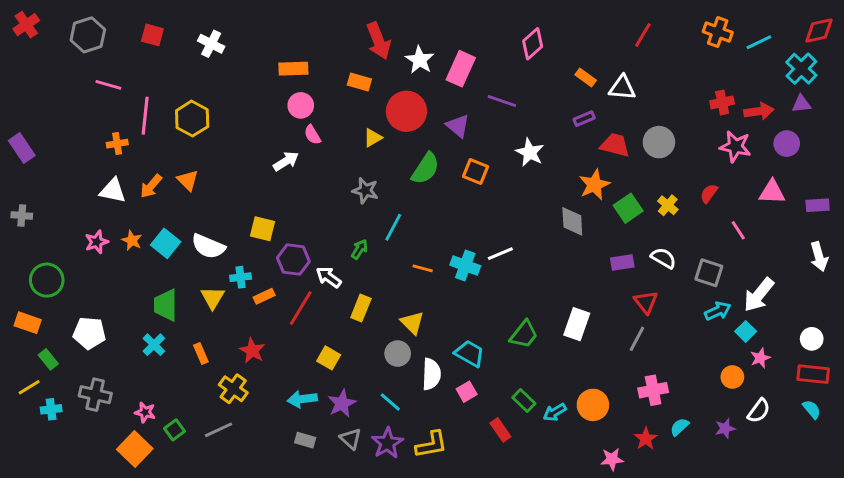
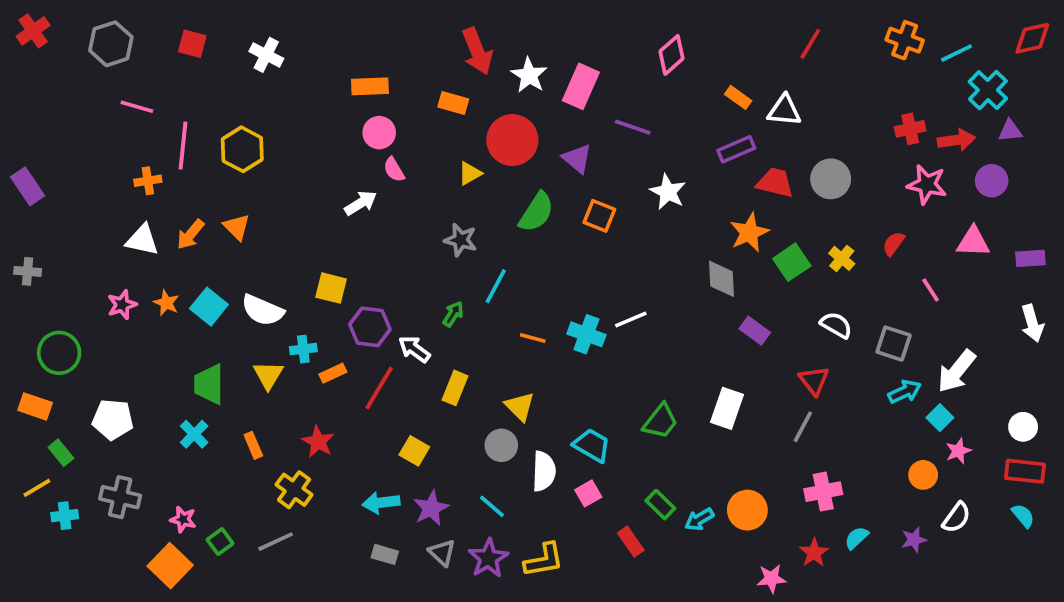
cyan cross: (801, 69) -> (988, 90), moved
purple rectangle: (584, 119) -> (736, 149), size x1.4
purple rectangle: (622, 262) -> (755, 331), moved, turned 45

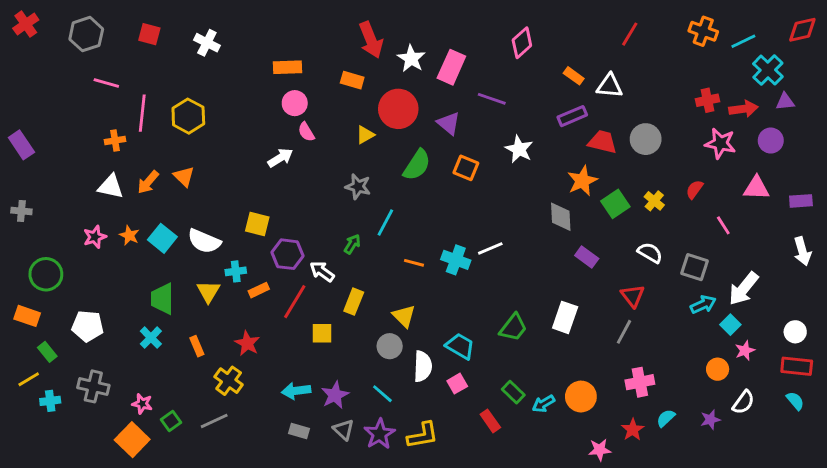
yellow square: (414, 451) -> (322, 333), moved, turned -30

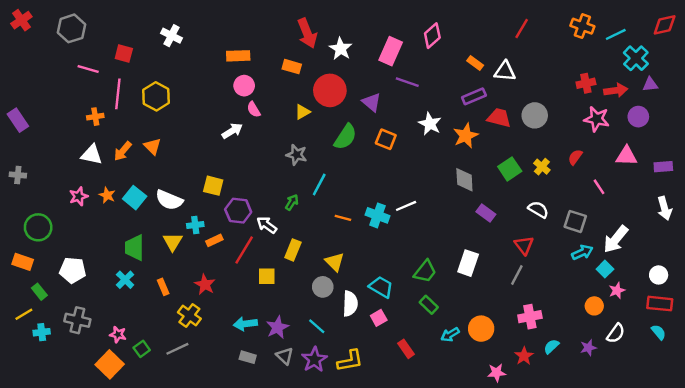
red square: (149, 34) -> (124, 53), moved
pink rectangle: (451, 67) -> (391, 51), moved
orange star: (582, 181) -> (466, 136), moved
green rectangle: (513, 392) -> (429, 305), moved

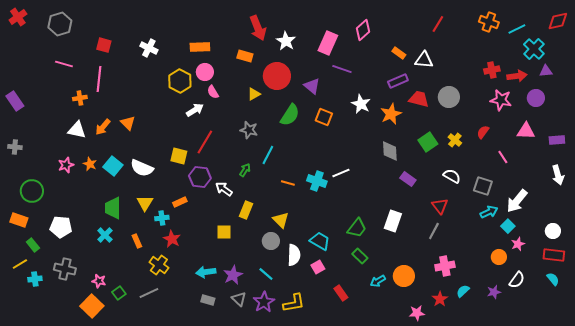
white cross: (171, 36) -> (149, 48), moved
pink line: (88, 69) -> (64, 64), moved
yellow hexagon: (156, 96) -> (180, 81), moved
cyan cross: (195, 225) -> (162, 218), moved
red line: (244, 250) -> (205, 142), moved

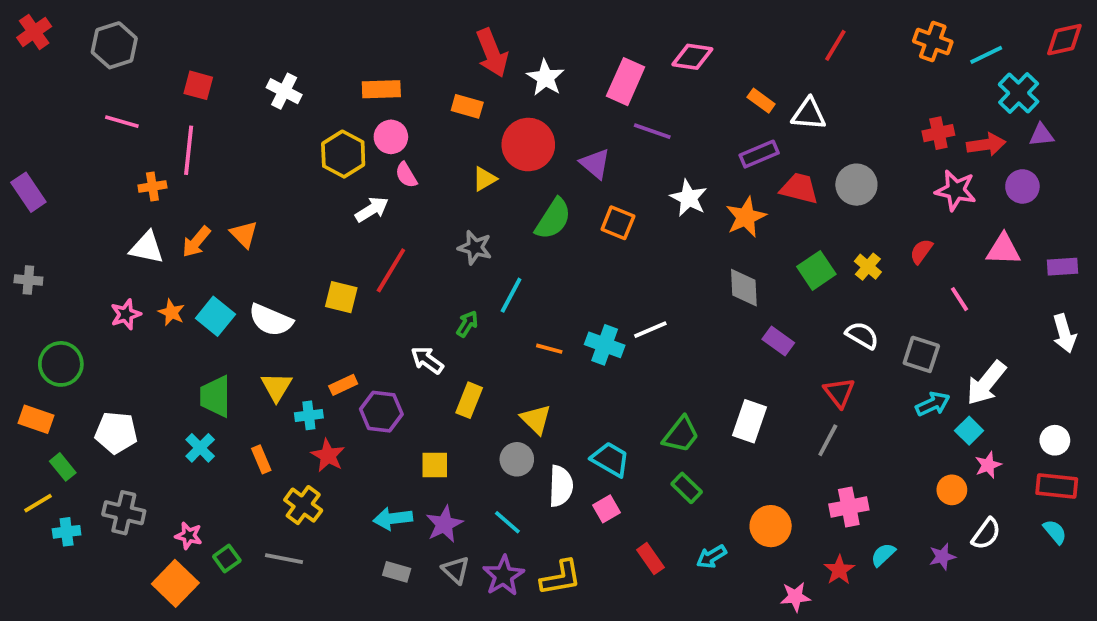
pink diamond: (363, 30) -> (692, 57), turned 50
purple hexagon: (200, 177) -> (381, 412), moved
yellow square: (224, 232) -> (435, 465), moved
cyan arrow: (378, 281) -> (711, 557), moved
gray line: (149, 293) -> (284, 559), turned 36

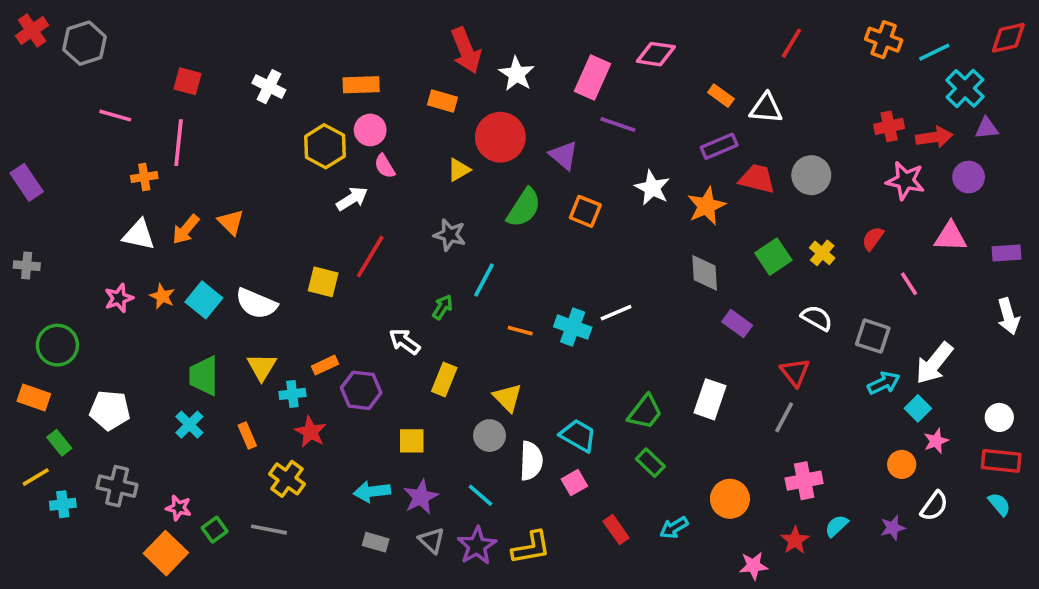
gray hexagon: (114, 45) -> (85, 43), moved

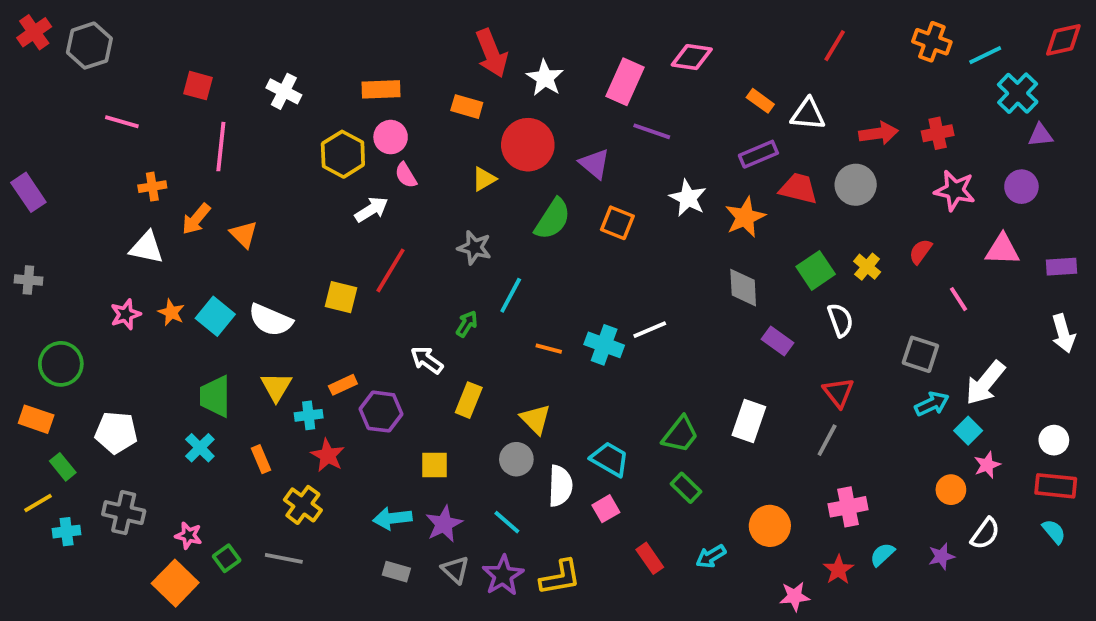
red arrow: (934, 137) -> (879, 133), moved
pink line: (179, 143) -> (221, 147), moved
orange arrow: (186, 229) -> (196, 219), moved
white semicircle: (817, 318) -> (840, 320), moved, turned 40

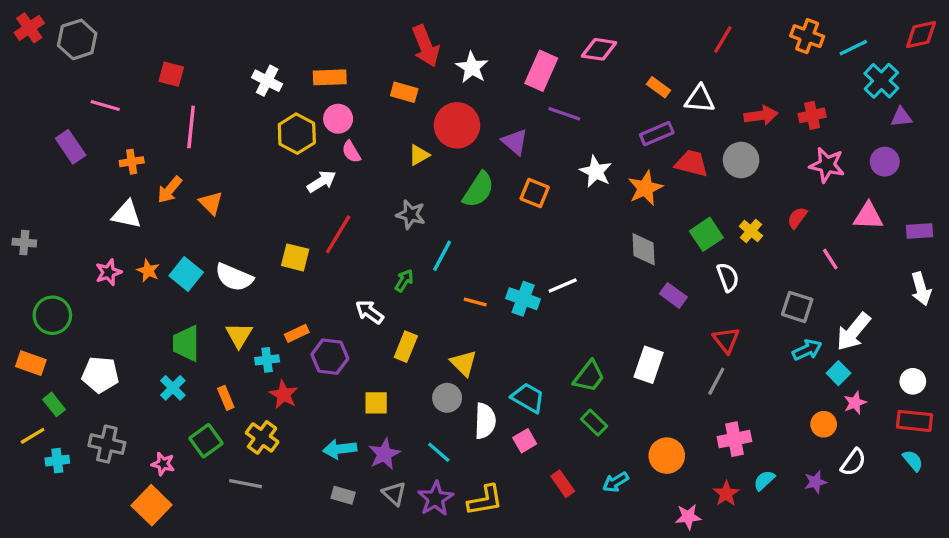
white cross: (284, 91) -> (267, 81), moved
purple rectangle: (28, 192) -> (71, 147), moved
green square: (227, 558) -> (206, 441), moved, size x1.4

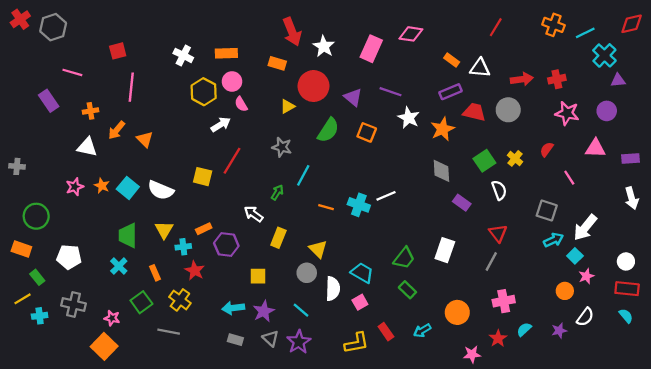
red square: (171, 74) -> (118, 51), turned -30
purple line: (564, 114) -> (390, 92), moved
yellow L-shape: (485, 500) -> (357, 343), moved

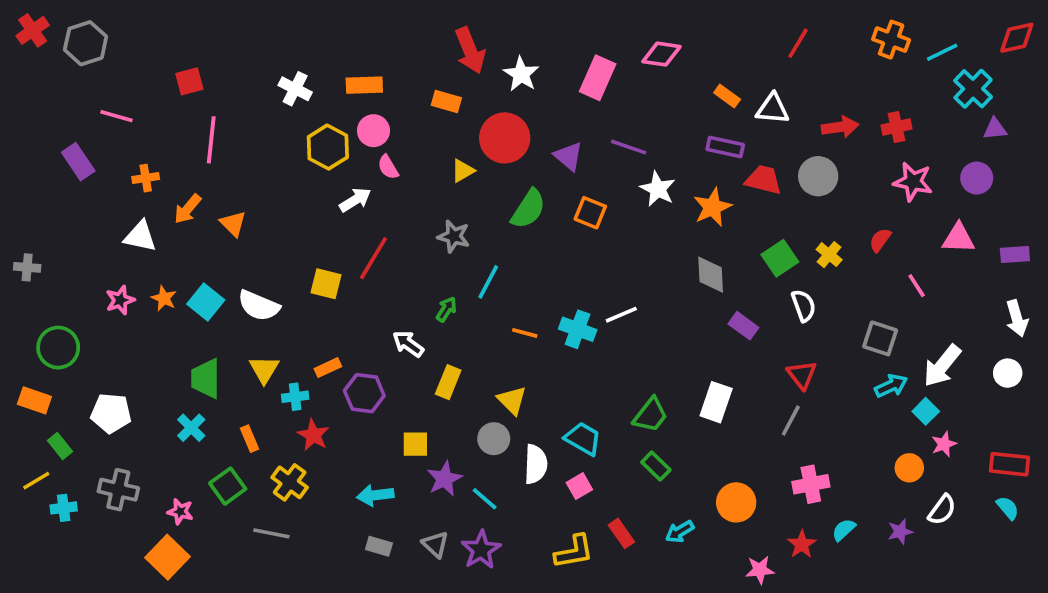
purple rectangle: (450, 92) -> (725, 147), turned 35
white circle: (626, 261) -> (1008, 373), moved
purple star: (264, 311) -> (445, 479), moved

